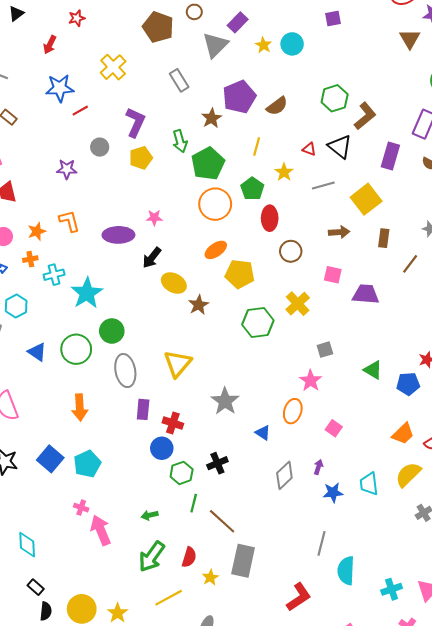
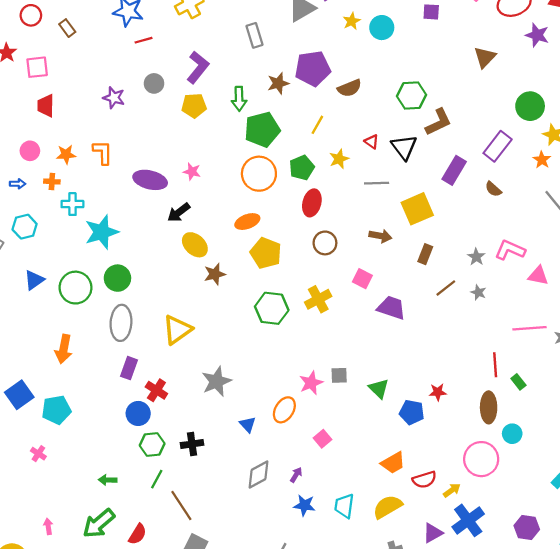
brown triangle: (410, 39) -> (485, 57), moved
gray square: (325, 350) -> (339, 375), moved
blue triangle: (37, 352) -> (34, 280), turned 36
pink arrow: (101, 530) -> (48, 526), moved, size x0.5

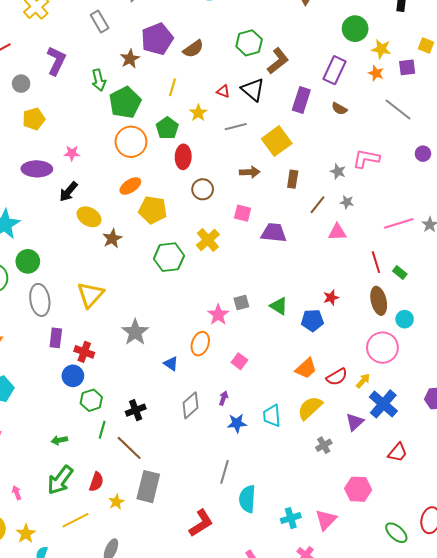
yellow pentagon: (194, 106) -> (34, 119), moved
pink triangle: (538, 276) -> (337, 232), moved
black cross: (192, 444) -> (136, 410), moved

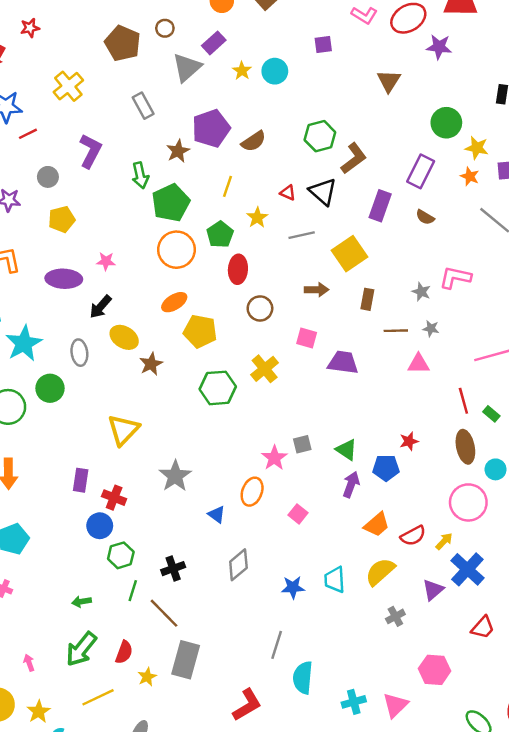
brown line: (317, 205) -> (396, 331), turned 48
gray ellipse: (40, 300) -> (79, 353), moved, size x0.7
purple arrow: (223, 398) -> (351, 485), moved, size x1.5

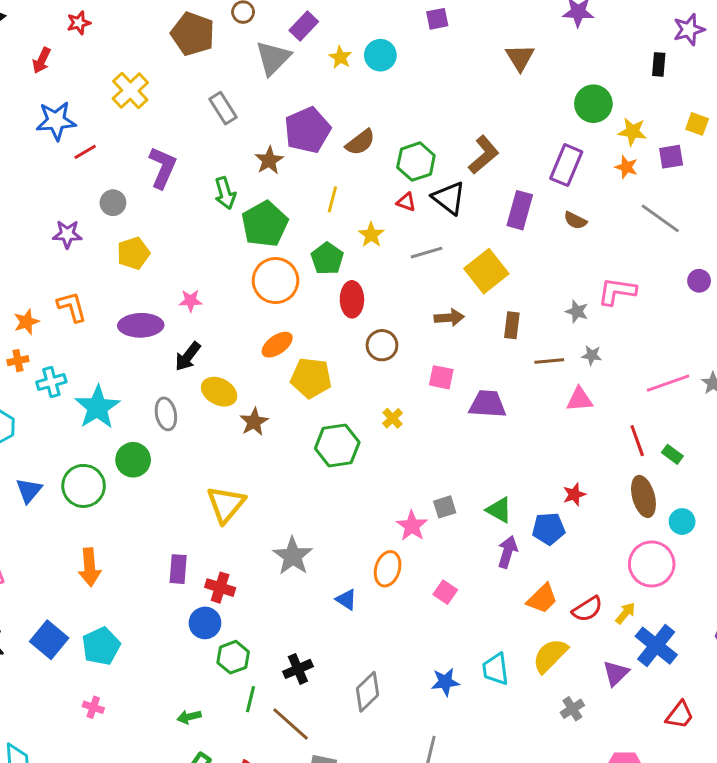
green hexagon: (320, 136) -> (416, 162), moved
yellow cross: (265, 369) -> (393, 418), size x0.6
gray diamond: (238, 565) -> (368, 692), moved

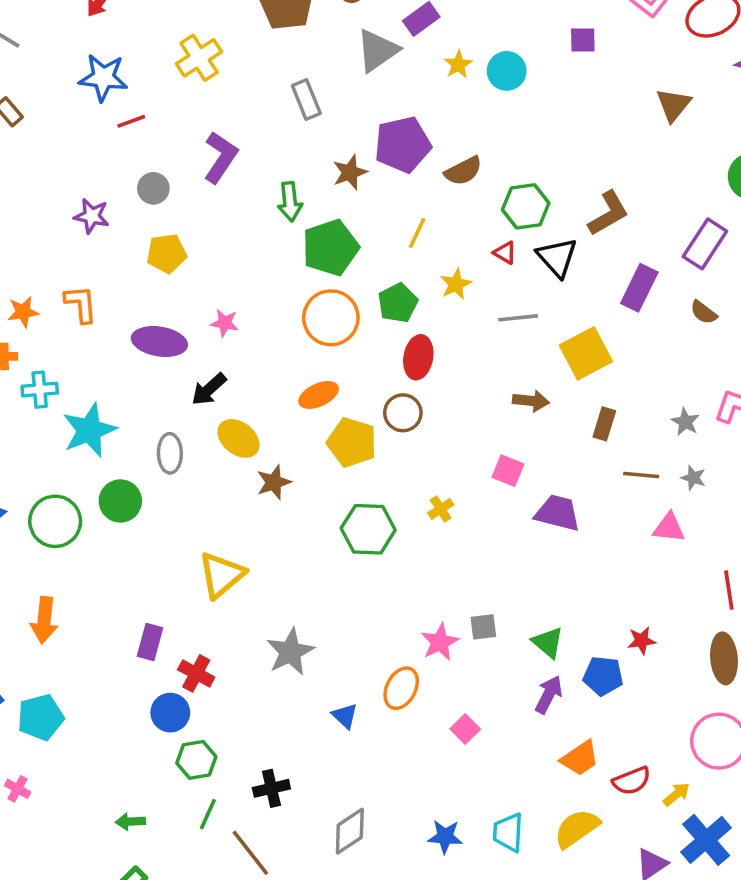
brown circle: (382, 345) -> (403, 413), moved

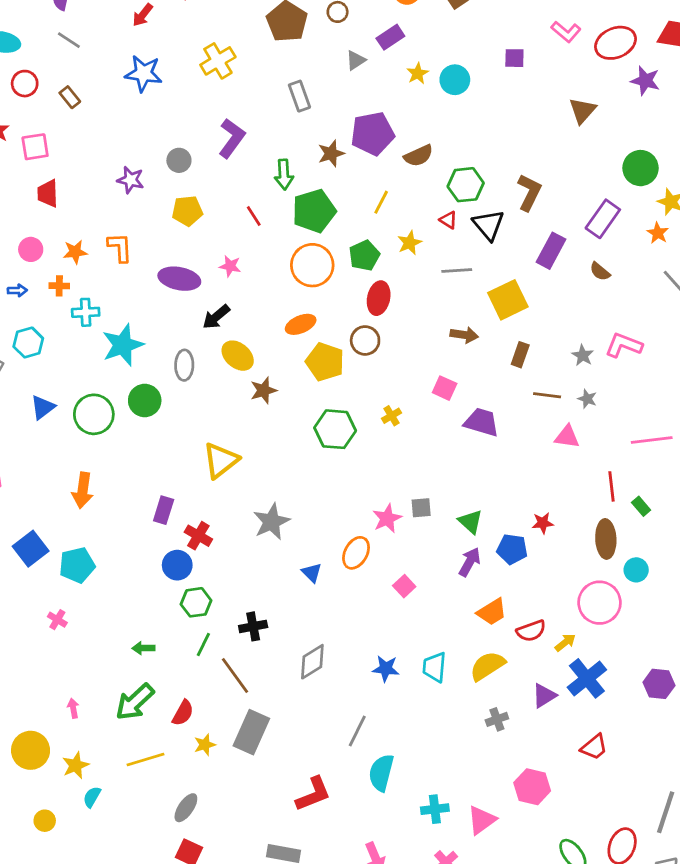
gray triangle: (377, 50) -> (356, 60), size x0.6
red line: (131, 121) -> (254, 216), moved, turned 75
brown L-shape: (608, 213) -> (529, 192), turned -36

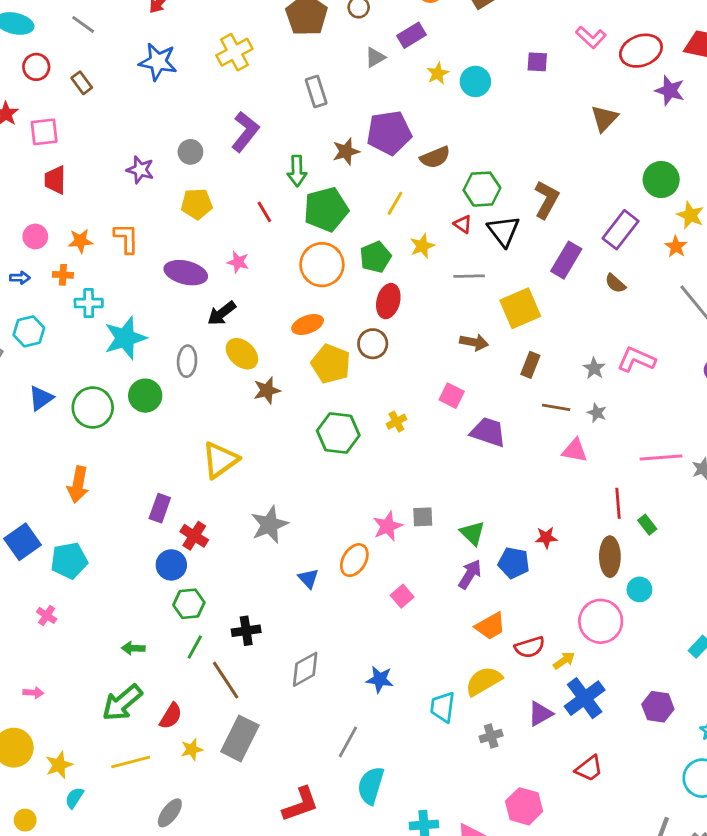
cyan trapezoid: (434, 667) -> (443, 707), moved
pink arrow: (73, 708) -> (33, 693), moved, turned 102

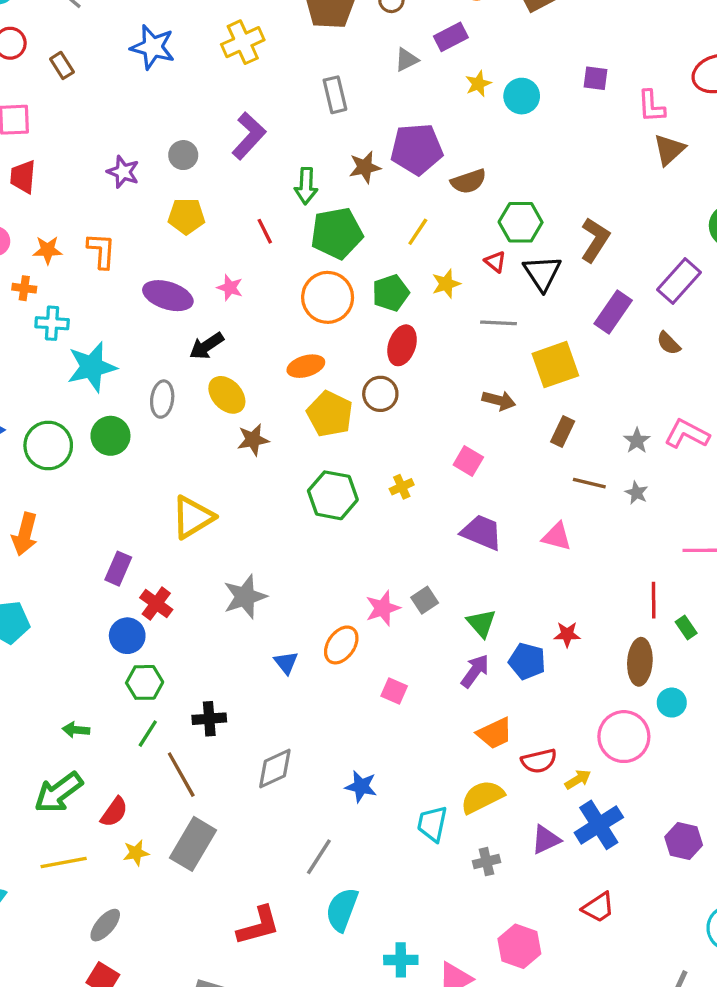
pink L-shape: (591, 37) -> (651, 106), moved, turned 40
purple trapezoid: (488, 432) -> (482, 532), moved
pink triangle: (575, 450) -> (557, 537), moved
gray square: (423, 517) -> (425, 600), turned -35
pink square: (402, 596) -> (394, 691), turned -30

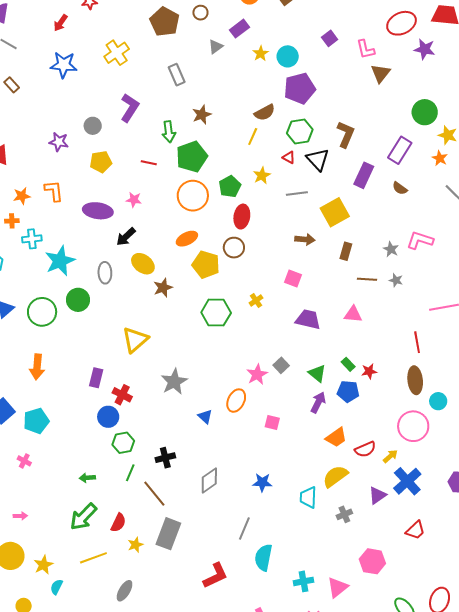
purple square: (595, 78) -> (330, 38), turned -35
purple pentagon: (417, 149) -> (300, 88), moved
red line: (265, 231) -> (149, 163), turned -42
yellow line: (418, 232) -> (253, 136), moved
green rectangle: (686, 628) -> (348, 364), moved

